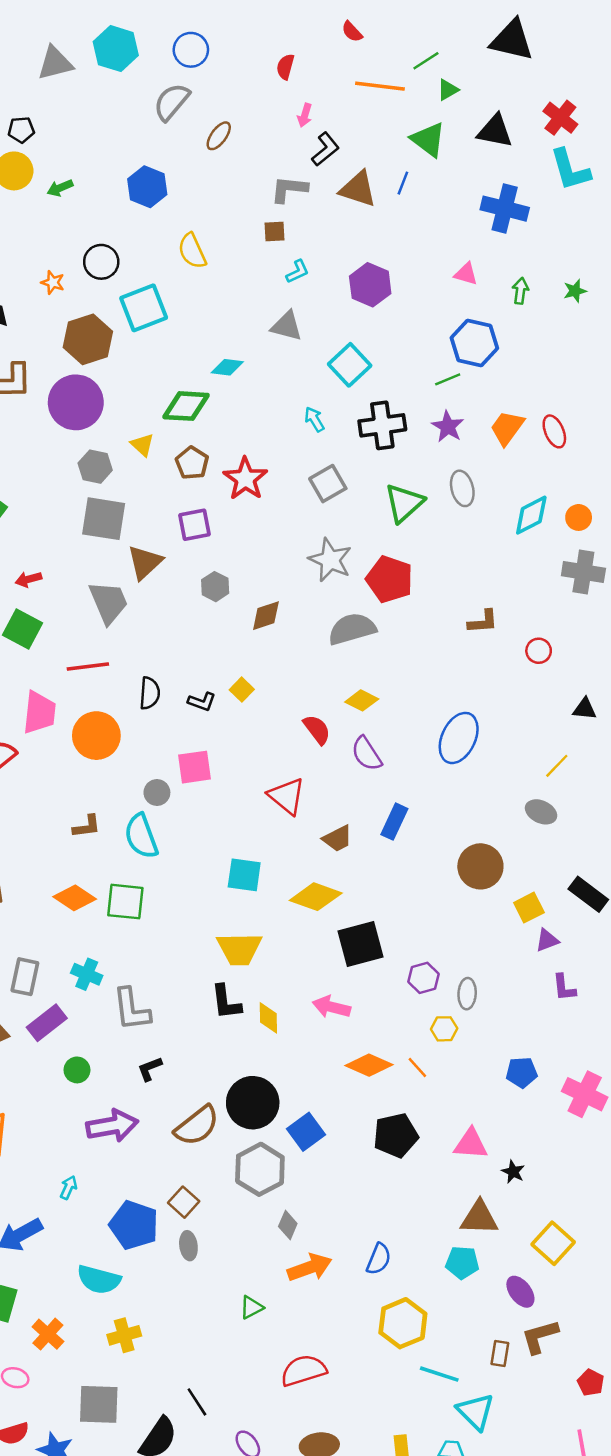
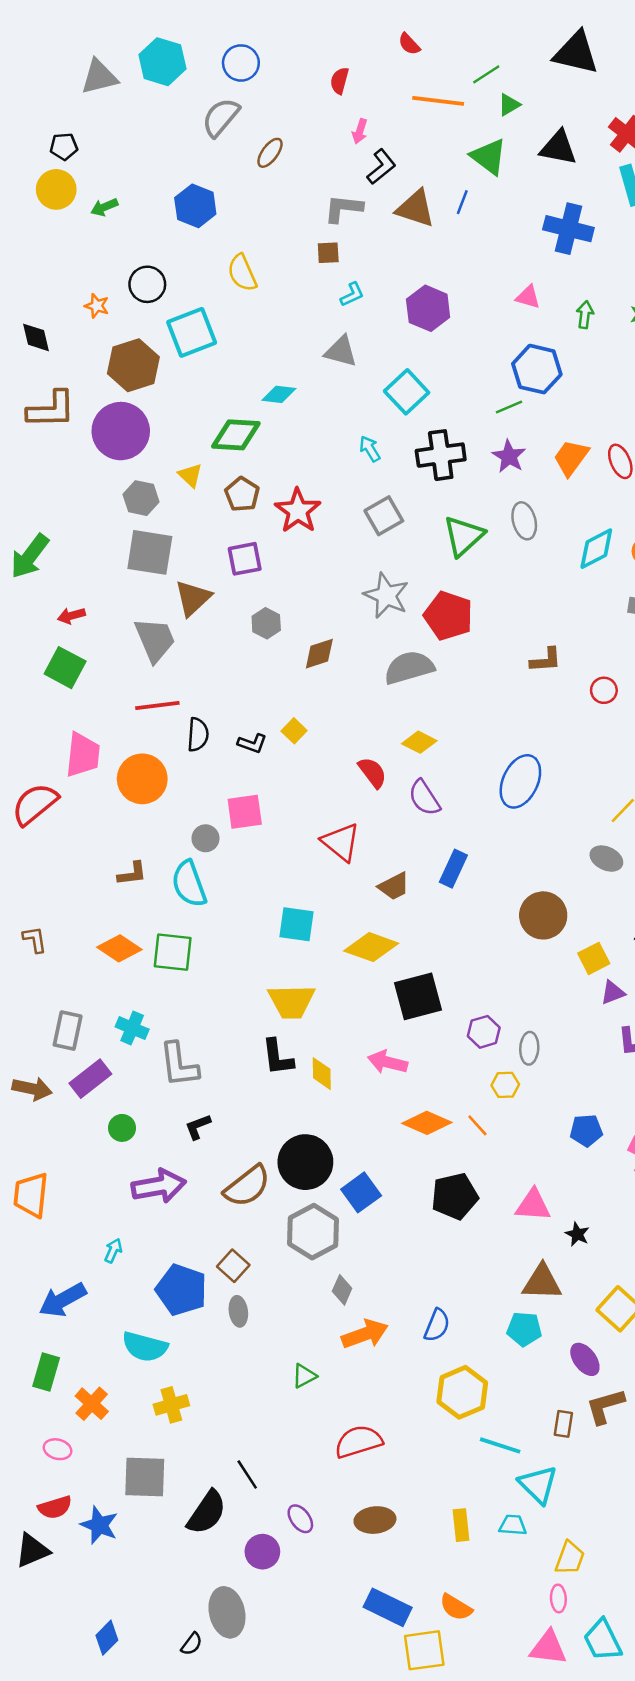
red line: (88, 666) -> (157, 705), moved

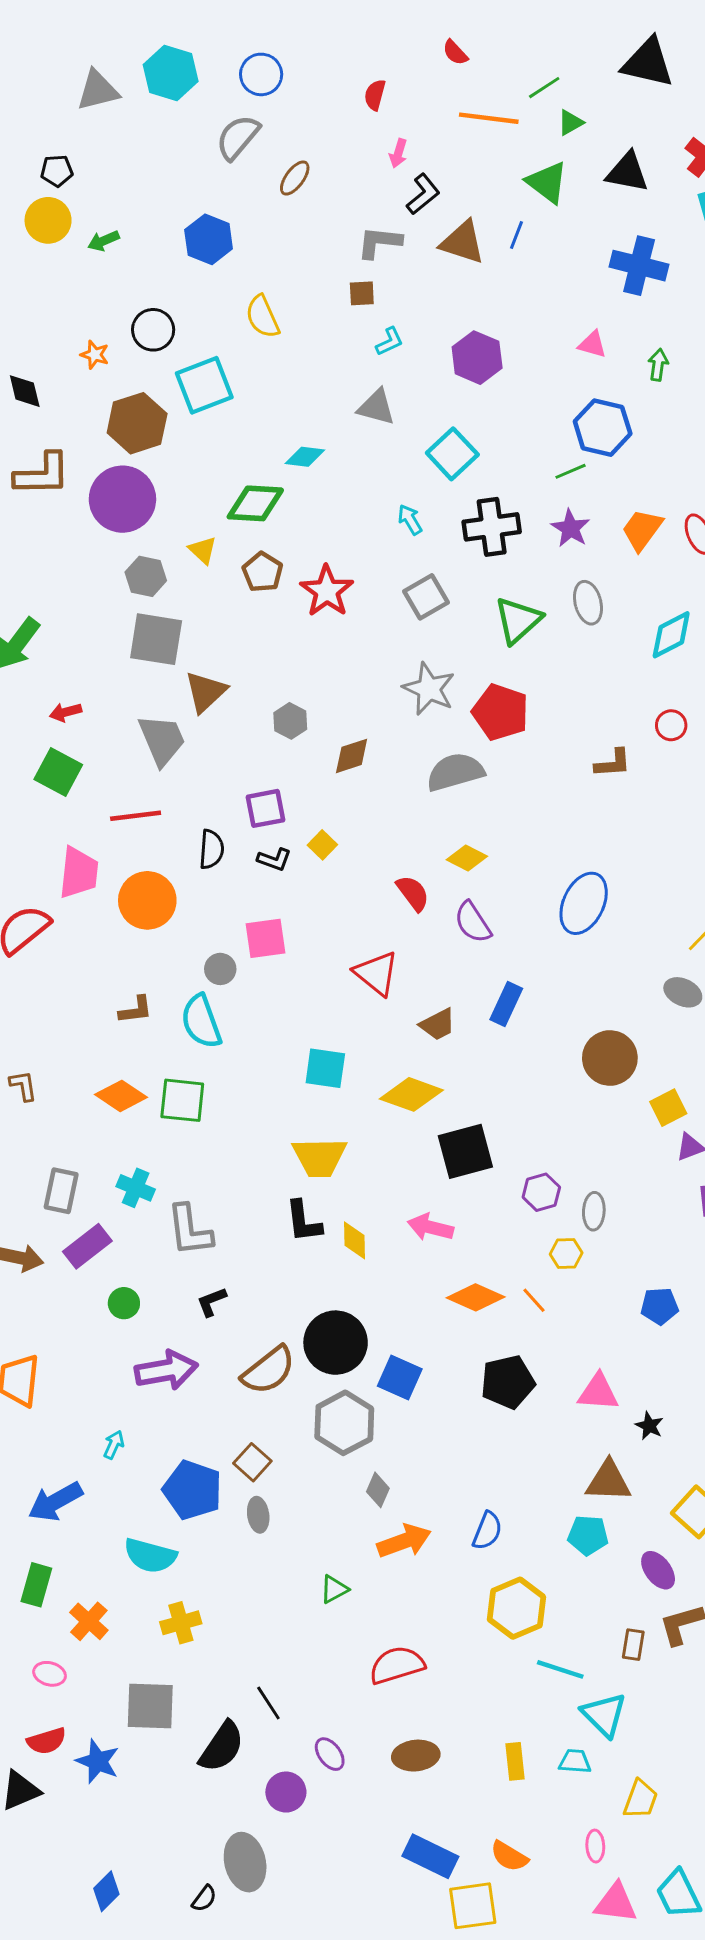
purple square: (245, 559) -> (265, 808), moved
red circle: (604, 690) -> (671, 725), moved
red line: (157, 705) -> (136, 816), moved
blue square: (361, 1192) -> (400, 1378), turned -30
pink ellipse: (558, 1598) -> (595, 1846), moved

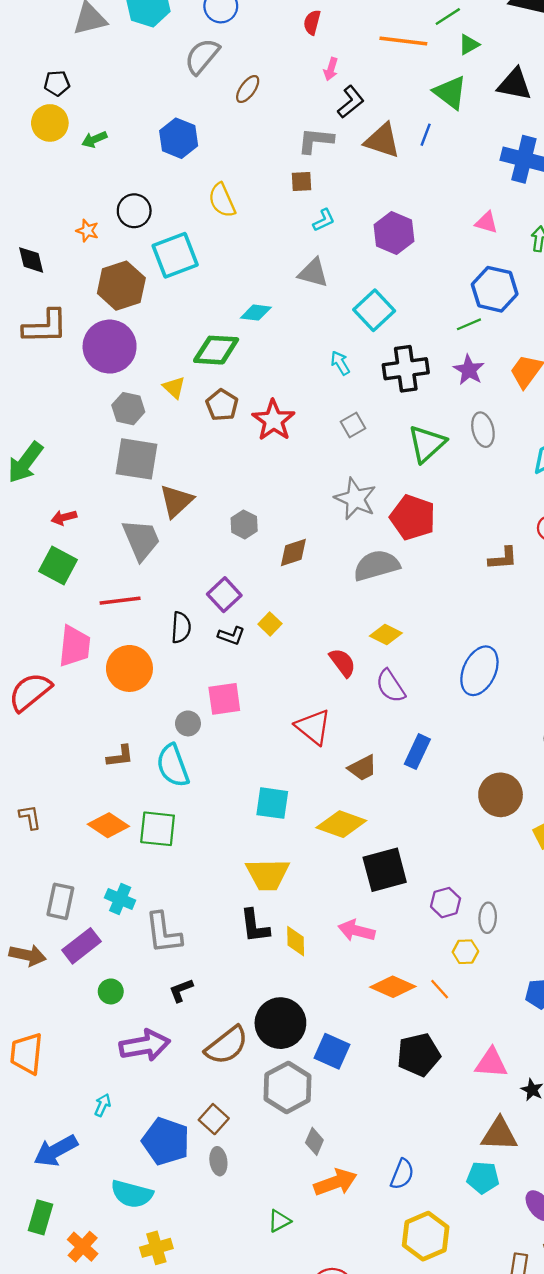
gray square: (426, 597) -> (353, 425), size x0.7
purple square: (265, 808) -> (224, 595), turned -32

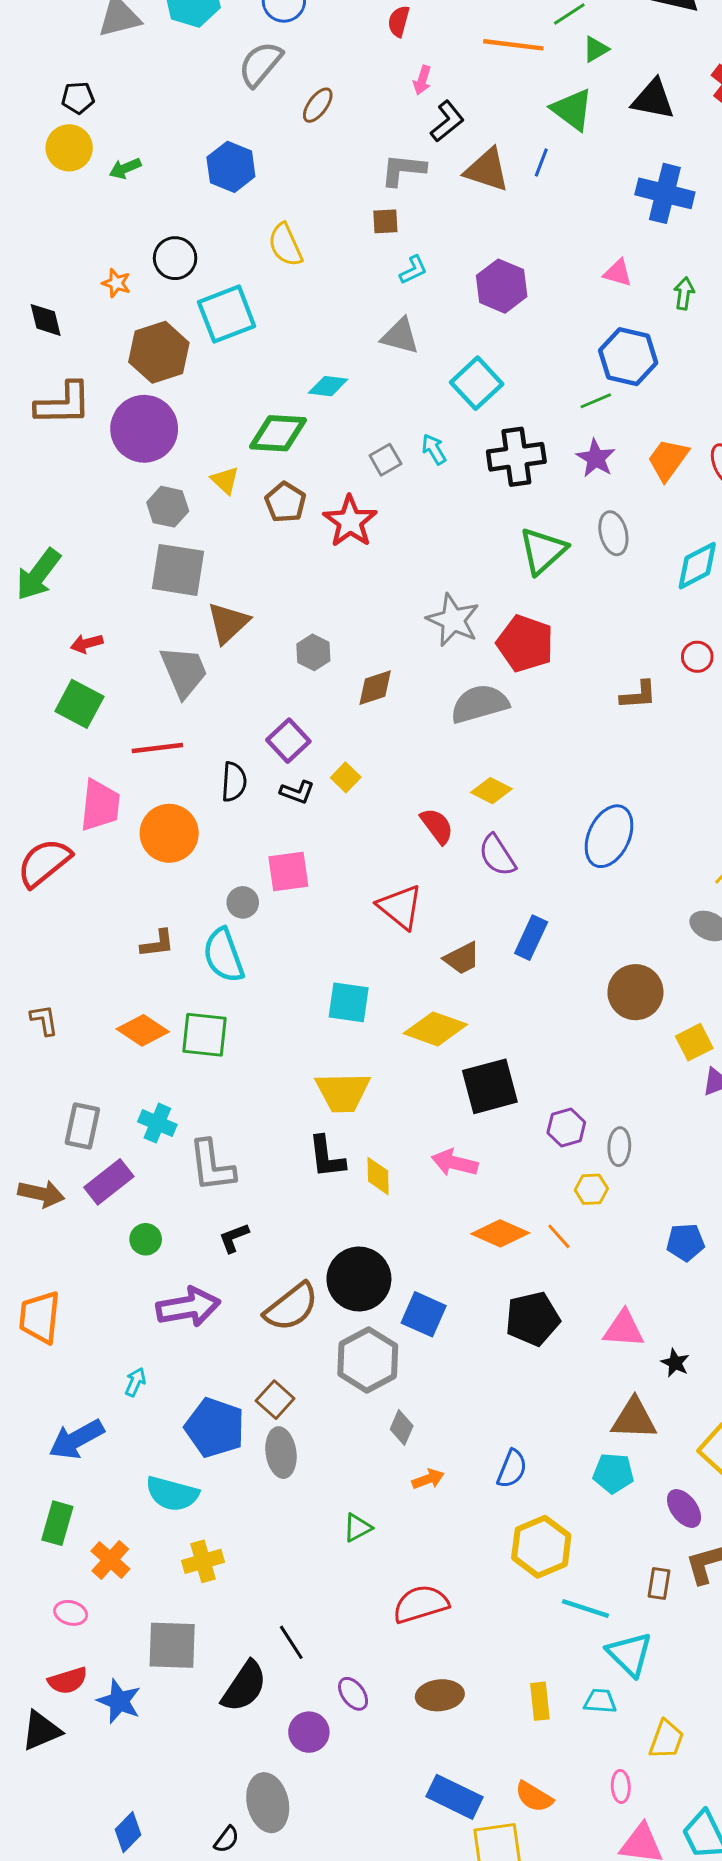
gray square: (353, 425) -> (385, 460), moved
gray ellipse: (218, 1161) -> (281, 1453), size x1.4
orange arrow: (335, 1182) -> (428, 1479), size x0.6

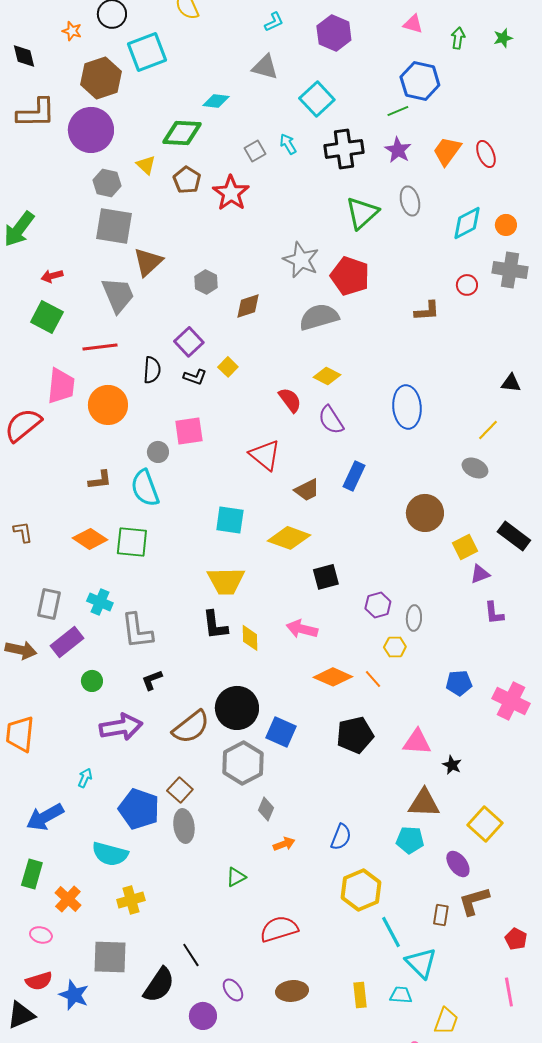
blue ellipse: (609, 836) -> (407, 407), turned -30
black square: (490, 1086) -> (326, 577), size x0.7
cyan line: (585, 1608) -> (391, 932), turned 44

